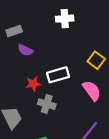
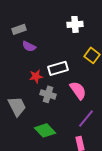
white cross: (65, 19) -> (75, 24), moved
pink semicircle: (92, 91) -> (78, 90), moved

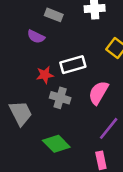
gray rectangle: (19, 29) -> (54, 15), moved, turned 40
pink semicircle: (78, 90) -> (98, 93), turned -114

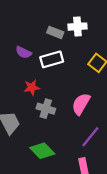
gray rectangle: (54, 15) -> (55, 32), moved
white rectangle: (73, 65) -> (52, 59), moved

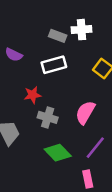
purple semicircle: (24, 52) -> (14, 55), moved
green diamond: (42, 151) -> (58, 153), moved

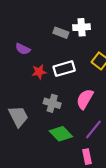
white rectangle: (54, 65) -> (64, 69), moved
red star: (33, 95) -> (39, 72), moved

